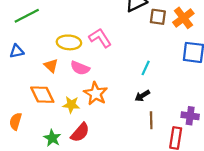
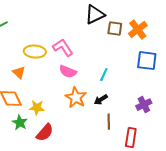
pink semicircle: (80, 68) -> (68, 72), moved
orange star: (96, 94) -> (76, 98), moved
purple cross: (190, 116) -> (144, 105), moved, turned -35
green star: (52, 138) -> (20, 123), moved

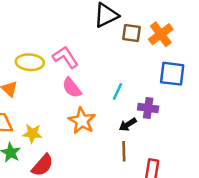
pink semicircle: (68, 72) -> (72, 88), turned 30
black arrow: (101, 100) -> (128, 125), moved
purple cross: (144, 105) -> (148, 108), moved, turned 35

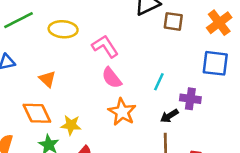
orange cross: (161, 34) -> (219, 23), moved
yellow ellipse: (30, 62) -> (63, 29), moved

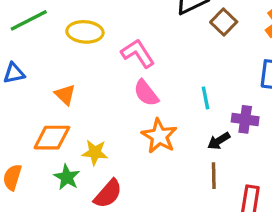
brown square: (173, 21) -> (224, 22), turned 36
cyan line: (159, 82) -> (206, 98), turned -36
orange diamond: (37, 113) -> (52, 138), turned -64

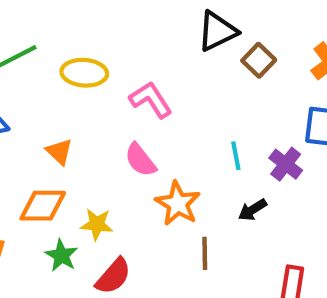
pink semicircle: (146, 93) -> (140, 160), moved
purple cross: (245, 119) -> (286, 164), moved, turned 30
brown line: (214, 176) -> (205, 253), moved

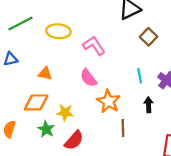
brown square: (259, 60) -> (149, 37), moved
orange triangle: (59, 152) -> (45, 74), turned -32
black arrow: (252, 210) -> (149, 105), turned 120

